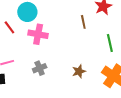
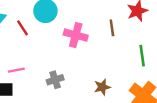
pink cross: (38, 34) -> (76, 35), moved

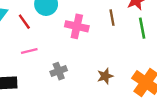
green line: (142, 56) -> (142, 28), moved
pink line: (16, 70) -> (29, 51), moved

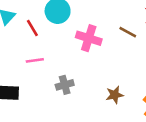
brown line: (112, 18) -> (128, 32), turned -56

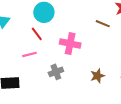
red line: (32, 28) -> (37, 34), moved
pink cross: (89, 38) -> (70, 44), moved

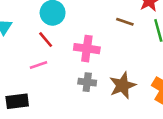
gray cross: (56, 72) -> (87, 82), moved, turned 32
brown star: (97, 76) -> (123, 85), size x1.5

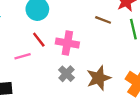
red line: (46, 40) -> (39, 40), moved
gray cross: (87, 82) -> (66, 74), turned 35

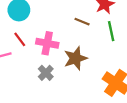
brown star: (99, 78) -> (75, 58), moved

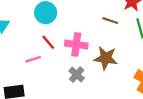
brown star: (75, 58) -> (106, 58), turned 30

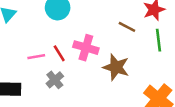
red line: (48, 42) -> (59, 53), moved
gray cross: (77, 75) -> (55, 80), moved

